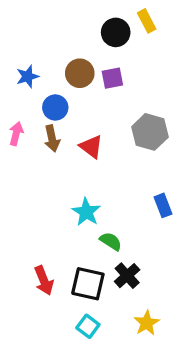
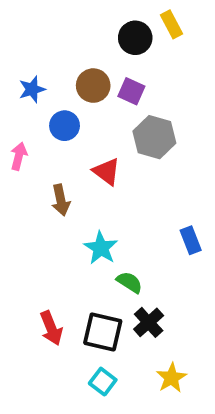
purple square: (112, 78) -> (131, 91), turned 35
gray hexagon: (150, 132) -> (154, 137), moved
brown arrow: (52, 138) -> (61, 200), moved

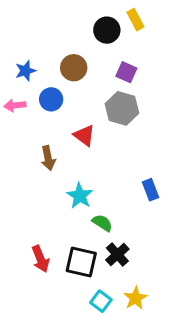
purple square: (131, 91) -> (126, 72), moved
pink arrow: (19, 156) -> (15, 105), moved, turned -110
cyan square: (103, 382) -> (101, 301), moved

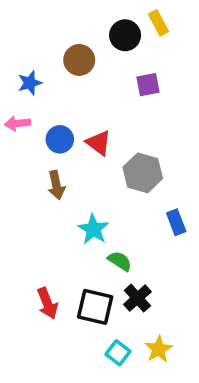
brown circle: (74, 68) -> (79, 60), moved
purple square: (126, 72) -> (148, 85), turned -35
blue circle: (51, 99) -> (60, 139), moved
gray hexagon: (122, 108) -> (143, 173), moved
red triangle: (84, 135) -> (99, 143), moved

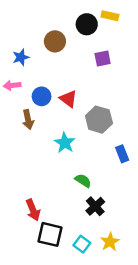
yellow rectangle: (159, 23) -> (110, 16), turned -49
brown arrow: (56, 185) -> (28, 120), moved
cyan star: (93, 229) -> (65, 143), moved
black square: (95, 307) -> (50, 234), moved

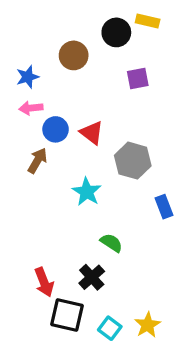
pink arrow: (12, 85) -> (31, 108), moved
brown arrow: (28, 120) -> (37, 161), turned -138
black cross: (95, 206) -> (92, 277), moved

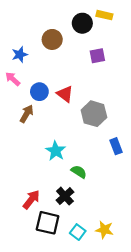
pink arrow: (31, 108) -> (13, 79), moved, turned 49
cyan star: (87, 192) -> (56, 151), moved
red arrow: (44, 282) -> (31, 200), turned -120
yellow star: (148, 325) -> (104, 230), turned -30

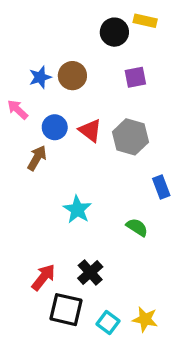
brown circle: (52, 39) -> (72, 76), moved
blue star: (20, 55) -> (40, 77), moved
gray hexagon: (94, 114) -> (131, 137), moved
blue rectangle: (116, 146) -> (161, 187), moved
green semicircle: (79, 172) -> (137, 227), moved

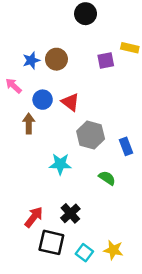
yellow rectangle: (145, 21) -> (130, 48), moved
black circle: (114, 32) -> (86, 14), moved
gray hexagon: (131, 137) -> (91, 135), moved
brown arrow: (37, 158) -> (29, 124), turned -30
cyan star: (77, 210) -> (60, 164), turned -30

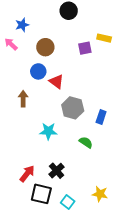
blue star: (31, 60) -> (22, 25), moved
pink arrow: (13, 86) -> (11, 44), moved
blue circle: (43, 100) -> (38, 71), moved
blue rectangle: (126, 146) -> (101, 117), turned 40
yellow star: (113, 250) -> (100, 194), moved

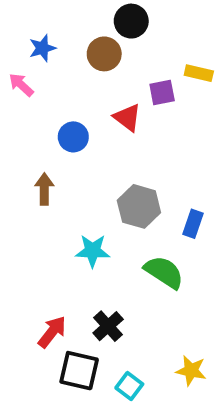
brown circle: (45, 47) -> (104, 54), moved
red triangle: (56, 82) -> (127, 118), moved
green semicircle: (86, 142) -> (164, 272), size x1.5

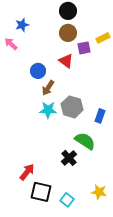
brown circle: (104, 54) -> (68, 33), moved
yellow rectangle: (199, 73) -> (103, 38), turned -40
brown arrow: (44, 189) -> (48, 88), moved, turned -147
cyan star: (93, 251) -> (48, 110), moved
black cross: (108, 326) -> (69, 158), moved

